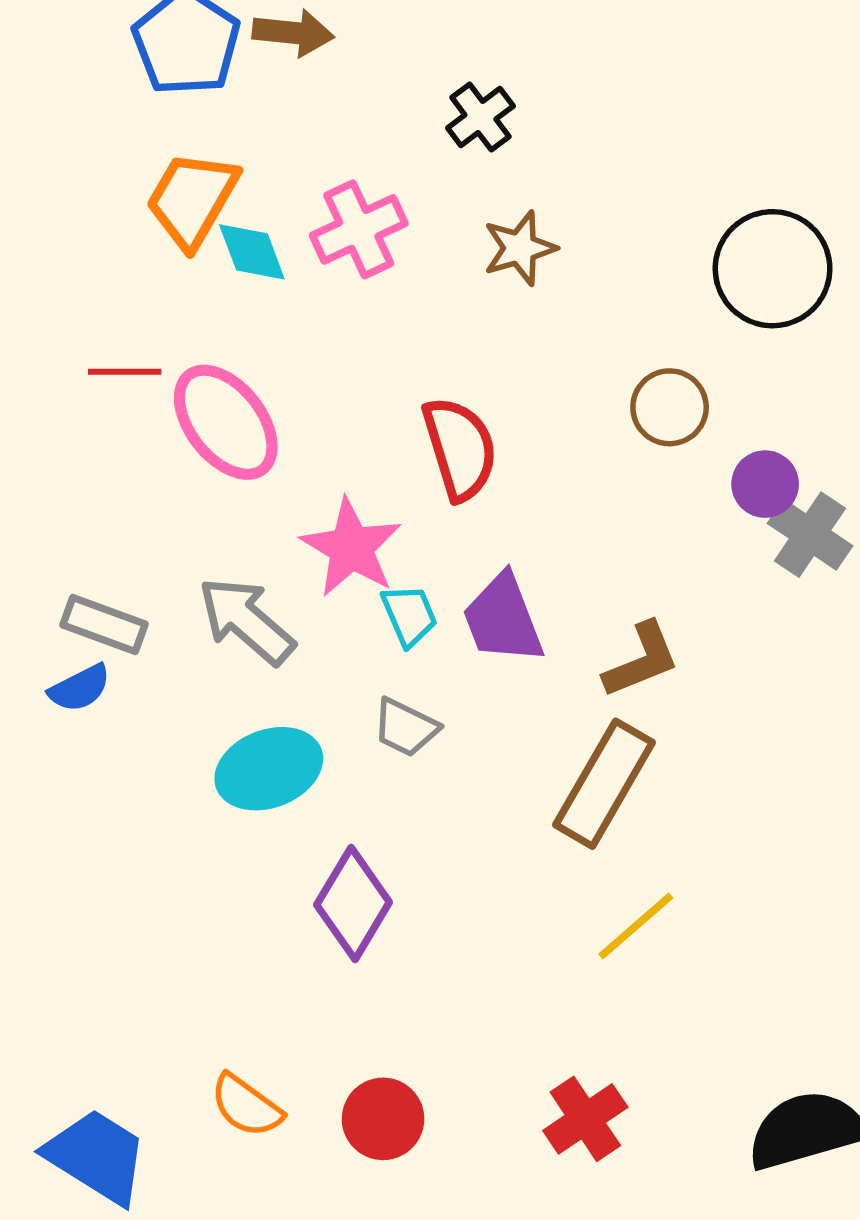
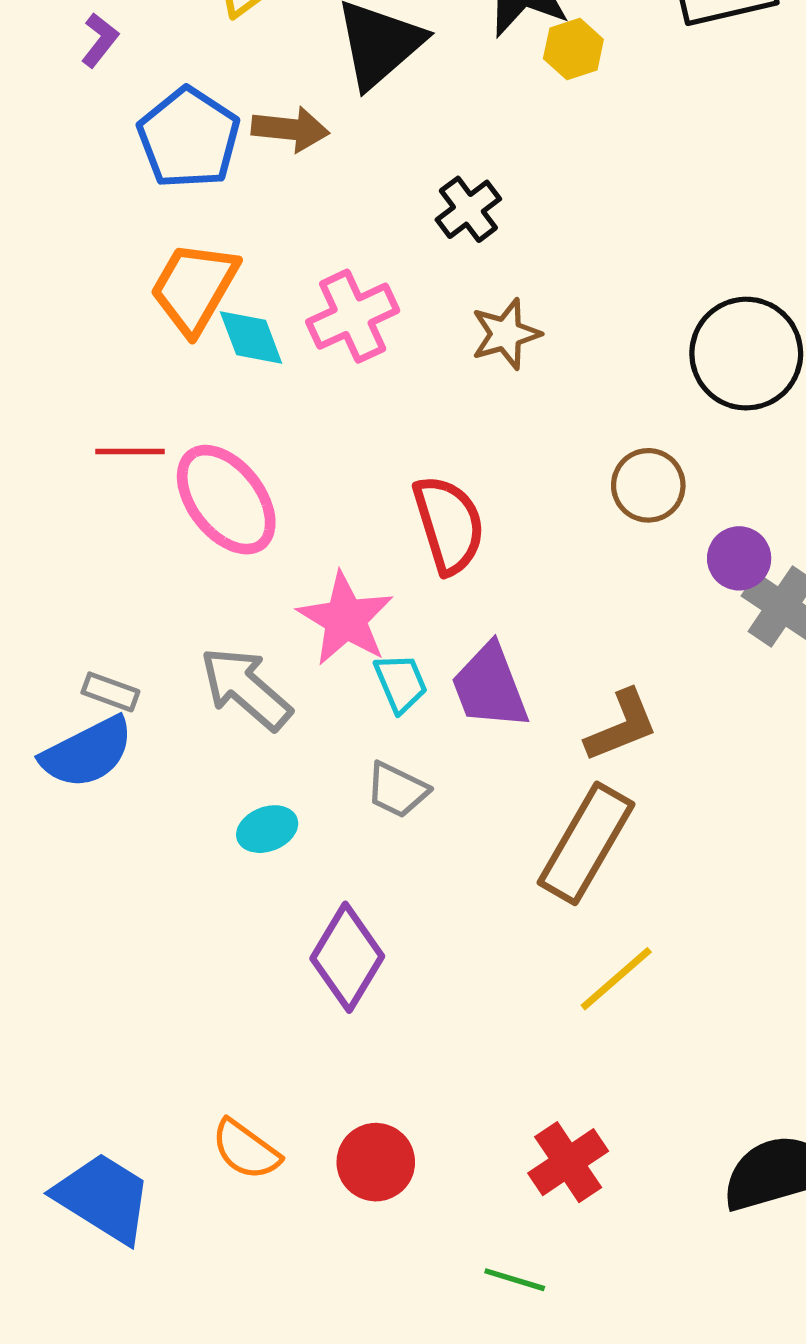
gray rectangle: (104, 624) -> (110, 692), size x0.7
blue semicircle: (80, 688) -> (87, 753), size x1.6
cyan ellipse: (269, 769) -> (267, 829), size x0.6

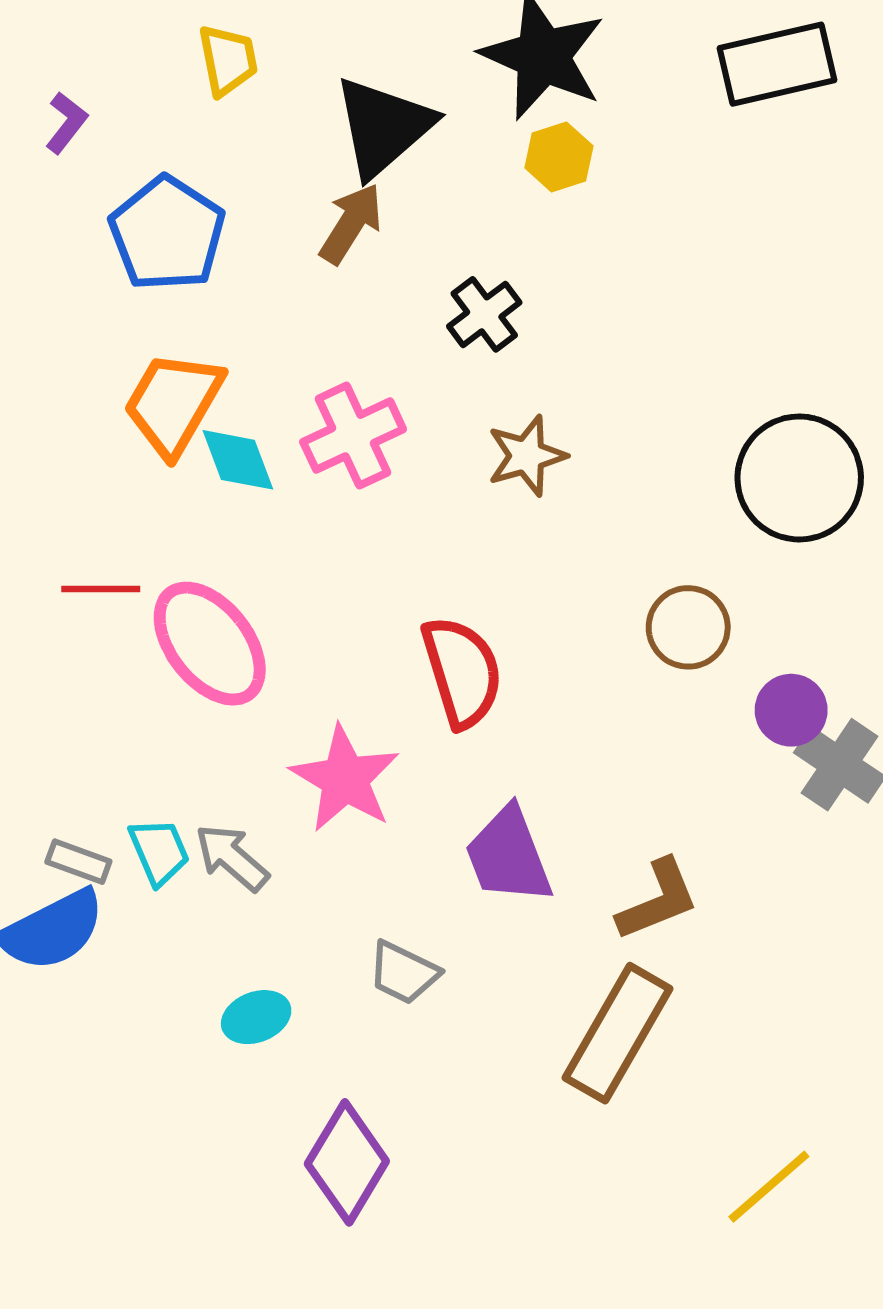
yellow hexagon: (573, 49) -> (559, 157), moved
brown arrow: (290, 129) -> (351, 224), moved, turned -64
cyan trapezoid: (401, 683) -> (159, 851), moved
gray arrow: (246, 688) -> (232, 858), size x0.7
yellow line: (616, 979) -> (769, 1187), moved

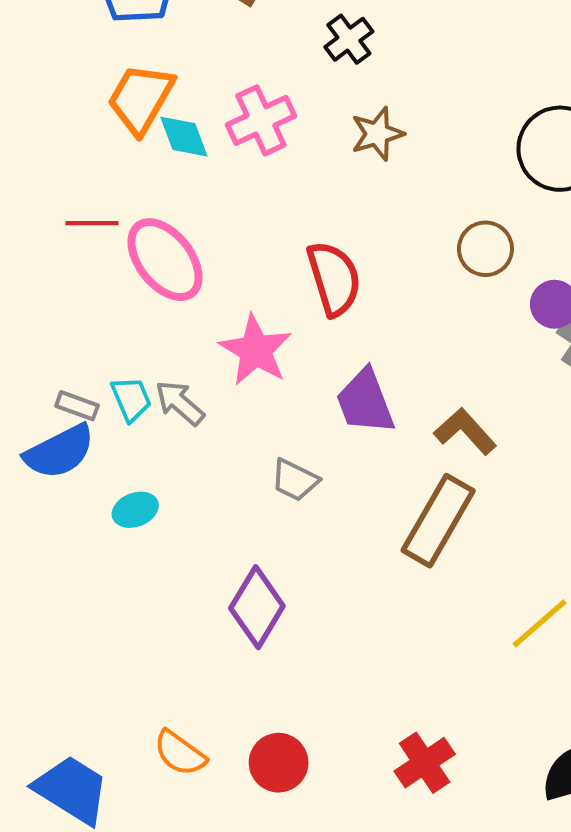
brown L-shape: (658, 900) -> (465, 431), turned -110
cyan ellipse: (256, 1017) -> (135, 510), moved

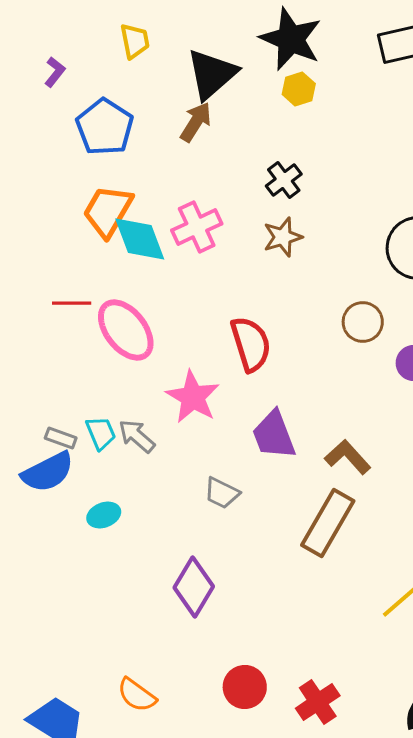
black cross: (349, 39) -> (284, 180), moved
cyan diamond: (184, 137) -> (140, 239), size x1.4
red circle: (279, 763) -> (245, 687), moved

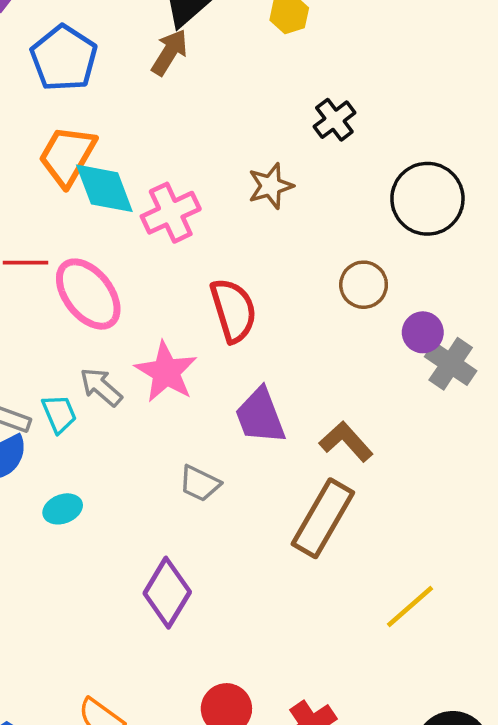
black cross: (284, 180) -> (334, 120), moved
pink cross: (197, 227) -> (171, 213), moved
gray arrow: (137, 436) -> (101, 387), moved

